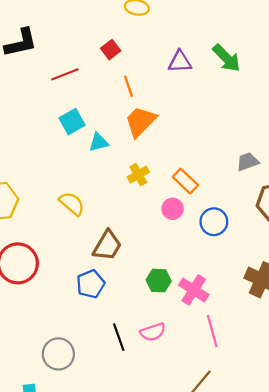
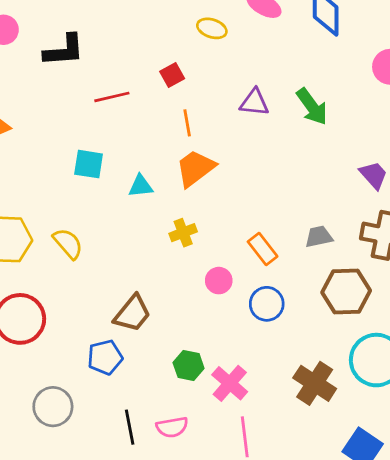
cyan square: (72, 122) -> (89, 164), moved, turned 30
orange rectangle: (185, 181) -> (263, 249), moved
yellow semicircle: (72, 204) -> (68, 244), moved
gray circle: (58, 354) -> (53, 407), moved

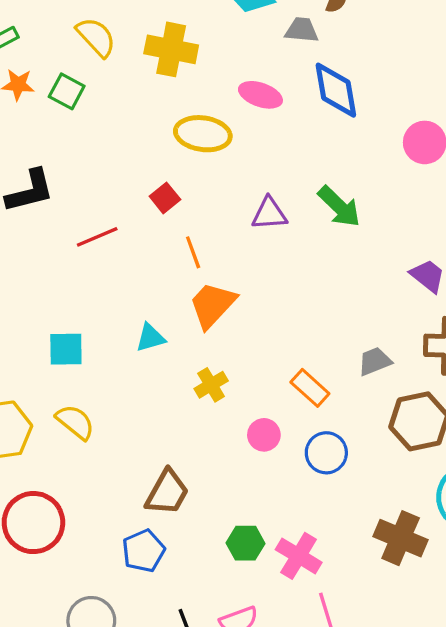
yellow ellipse: (212, 28) -> (203, 134), size x1.5
cyan square: (89, 164) -> (66, 349), moved

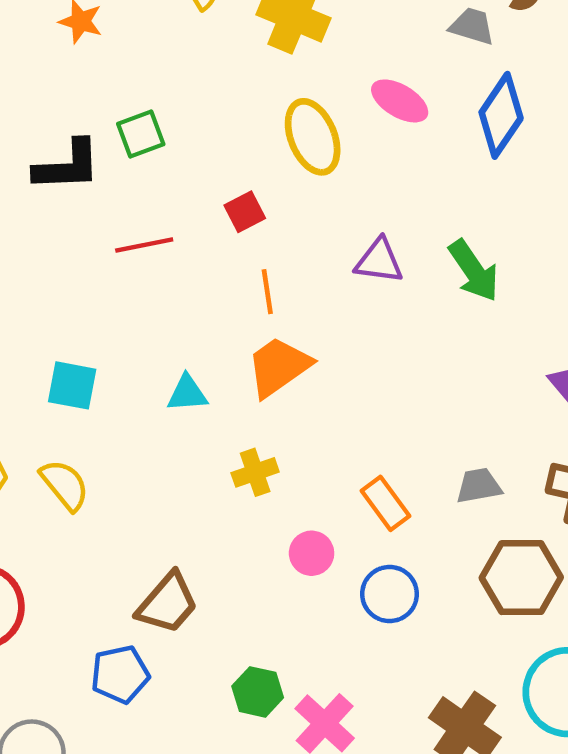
blue diamond: (336, 90) -> (501, 115), turned 32
green square: (67, 91) -> (141, 134), moved, turned 30
yellow ellipse: (203, 134) -> (313, 137), turned 48

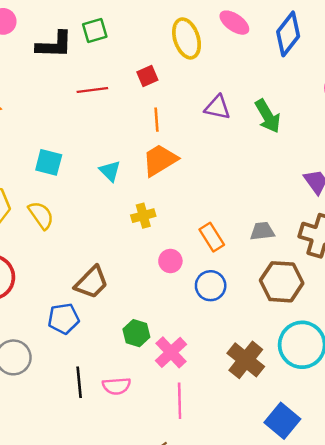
cyan triangle: (187, 393) -> (110, 171), turned 45

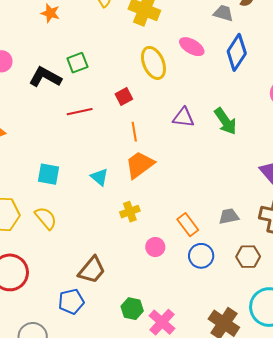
black L-shape: (54, 45) -> (45, 77), turned -148
brown hexagon: (282, 282) -> (248, 257), size x0.7
blue circle: (211, 286) -> (201, 256), moved

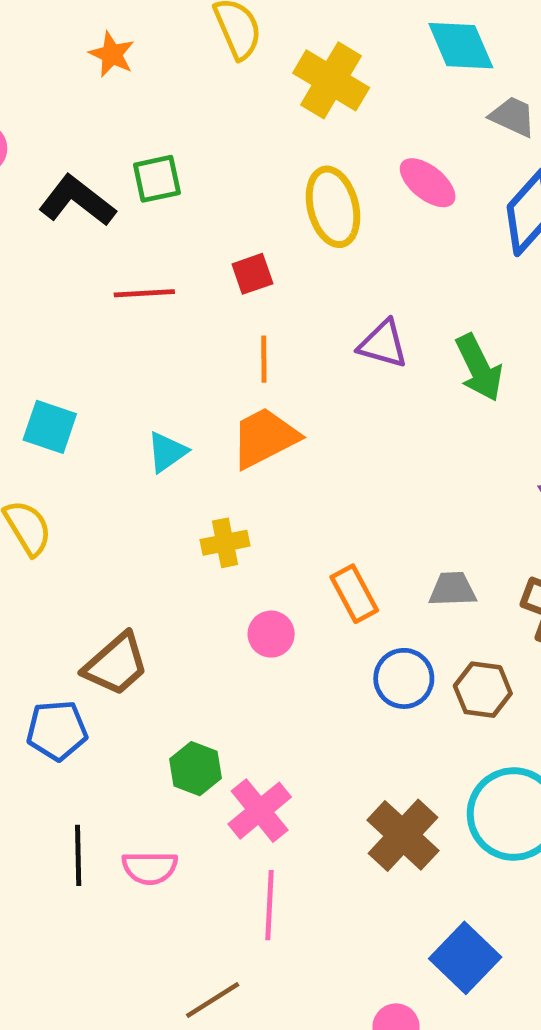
cyan triangle: (99, 177) -> (167, 452), turned 36
blue circle: (201, 256) -> (404, 678), moved

